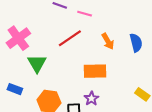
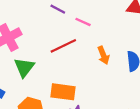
orange rectangle: (95, 71) -> (63, 92), moved

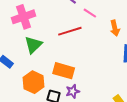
orange arrow: (103, 55) -> (115, 28), moved

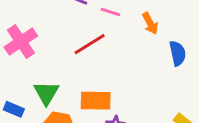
green triangle: (33, 45) -> (46, 93), moved

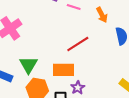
red line: (90, 44) -> (78, 44), moved

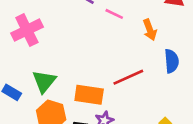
red line: (78, 44) -> (128, 77), moved

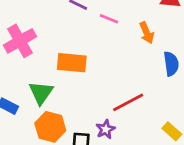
red line: (128, 77) -> (128, 102), moved
orange rectangle: (89, 95) -> (72, 63), moved

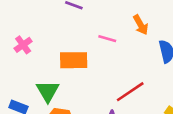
pink line: (109, 19) -> (107, 39), moved
pink cross: (20, 41) -> (23, 45), size x0.6

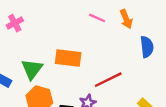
pink line: (107, 39) -> (97, 18), moved
orange rectangle: (74, 60) -> (68, 58), moved

